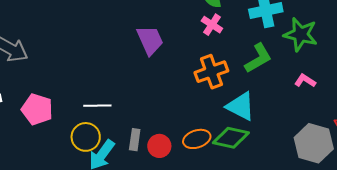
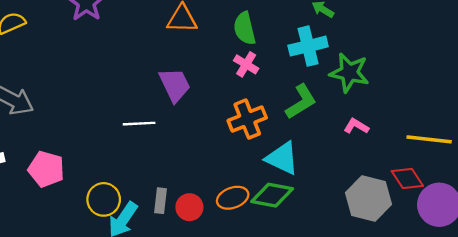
white line: (97, 106) -> (139, 124), moved

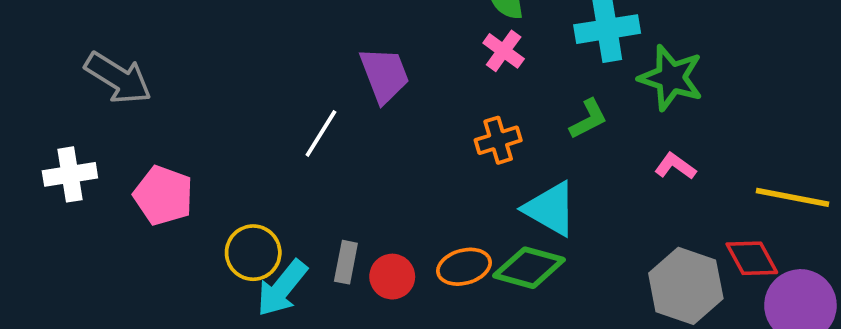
green L-shape: (301, 102) -> (588, 119), size x0.7
orange cross: (247, 119) -> (498, 140), size x0.7
white line: (139, 124) -> (321, 133), turned -60

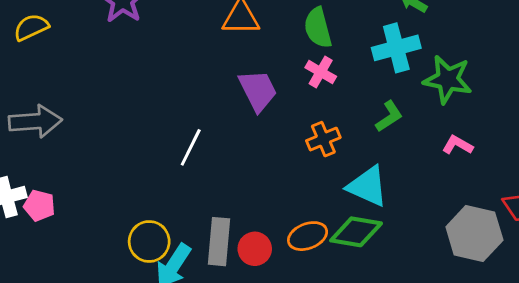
purple trapezoid: (384, 75) -> (258, 90), moved
gray arrow: (118, 78) -> (35, 121), turned -30
pink pentagon: (163, 196) -> (39, 206), moved, size x0.7
gray rectangle: (346, 262) -> (219, 242), size x1.5

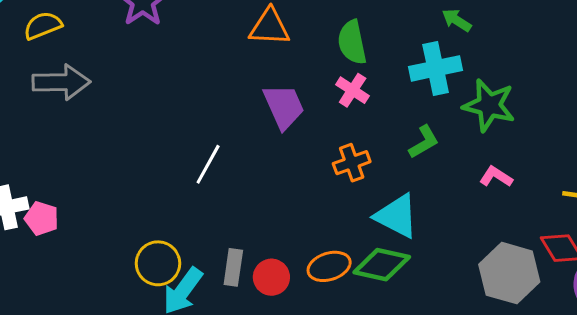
gray arrow: (35, 121) -> (61, 82), moved
gray rectangle: (219, 242) -> (233, 267), size x0.7

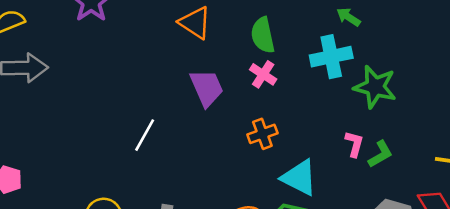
orange triangle: (270, 27) -> (195, 23), turned 30
green L-shape: (424, 142) -> (380, 154), moved
pink L-shape: (496, 177) -> (354, 144), moved, turned 72

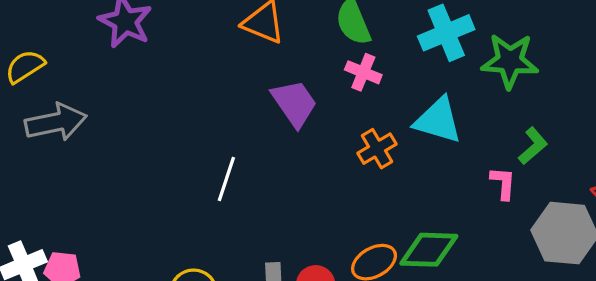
pink L-shape: (354, 144) -> (503, 183), moved
cyan triangle: (299, 178) -> (438, 120), moved

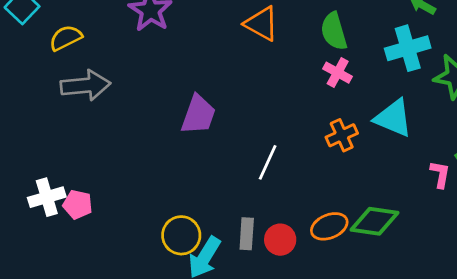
purple trapezoid: (294, 103) -> (198, 115), moved, turned 48
white line: (226, 179) -> (268, 162), moved

